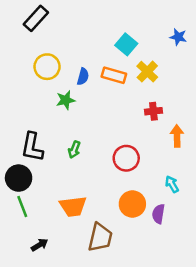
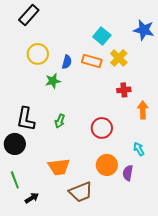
blue star: (178, 37) -> (144, 30), size x1.5
green line: (22, 206) -> (15, 180), moved
brown trapezoid: (100, 237) -> (81, 192), turned 55

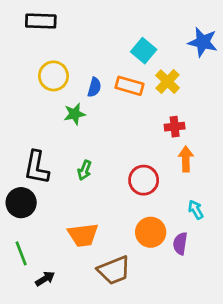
black rectangle: (29, 15) -> (41, 21), turned 50
orange arrow: (143, 110) -> (186, 159), moved

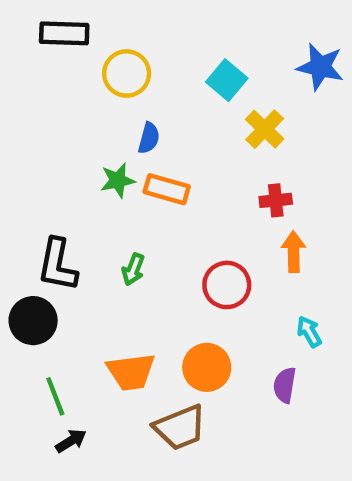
yellow circle: (53, 76) -> (127, 73), moved
orange rectangle: (130, 86) -> (167, 189), moved
orange circle: (151, 232) -> (207, 367), moved
green line: (21, 253) -> (55, 396), moved

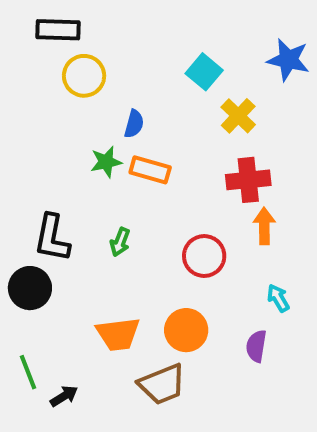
yellow circle: (127, 73) -> (84, 76), moved
red cross: (276, 200) -> (248, 180), size x1.5
green line: (55, 396) -> (28, 372), moved

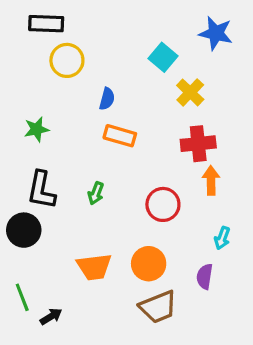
blue star: (288, 60) -> (216, 33), moved
green star: (106, 162) -> (37, 129), moved
cyan arrow: (278, 298) -> (222, 238), turned -130
brown trapezoid: (162, 384) -> (158, 307), moved

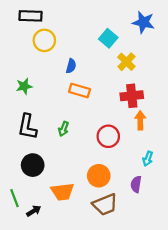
black circle: (24, 230) -> (33, 165), moved
orange trapezoid: (94, 267) -> (62, 192), moved

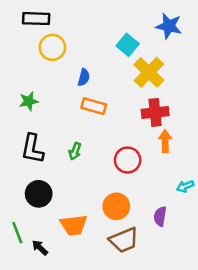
yellow cross: (126, 62) -> (149, 72), size x1.4
cyan arrow: (148, 159) -> (185, 186), moved, turned 48
black arrow: (34, 211) -> (40, 248), turned -104

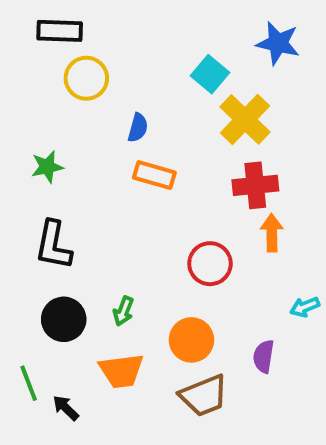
green arrow: (75, 151) -> (123, 311), moved

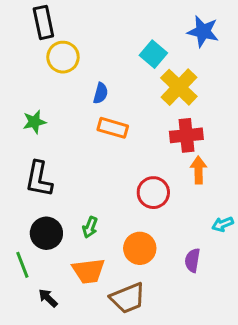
black rectangle: (60, 31) -> (43, 22), turned 76
green line: (29, 383) -> (22, 265), moved
brown trapezoid: (204, 396) -> (128, 298), moved

